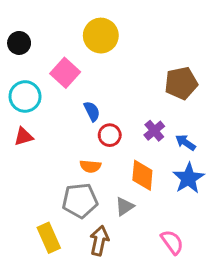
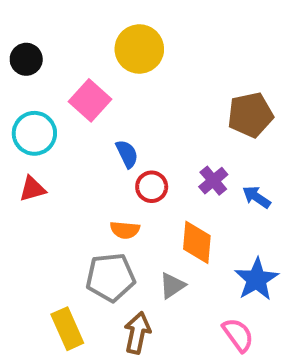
blue star: (188, 178) -> (257, 279), moved

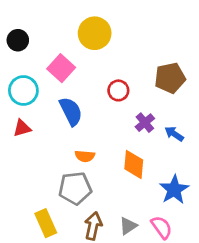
blue semicircle: (127, 154) -> (71, 111), moved, size x1.5
red circle: (152, 187) -> (118, 90), moved
gray triangle: (172, 285) -> (128, 226), moved

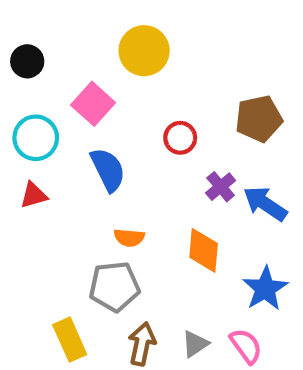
blue arrow: (174, 134) -> (265, 204), size x1.5

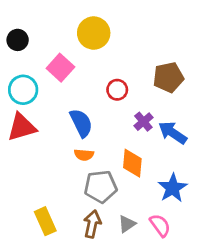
blue semicircle: (108, 170) -> (81, 123), moved
red triangle: (34, 195) -> (22, 127), size x1.6
gray pentagon: (114, 286) -> (101, 187), moved

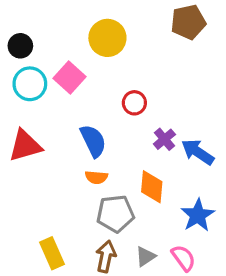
brown pentagon: (168, 77) -> (188, 22), moved
cyan circle: (23, 90) -> (30, 84), moved

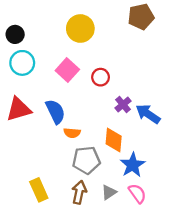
pink square: (69, 77) -> (67, 70), moved
blue semicircle: (93, 141) -> (55, 112), moved
blue star: (198, 215) -> (133, 165), moved

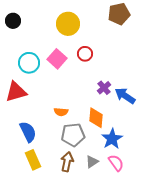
black circle: (15, 34) -> (13, 21), moved
cyan circle: (22, 63) -> (29, 63), moved
red circle: (101, 77) -> (85, 54), moved
blue semicircle: (55, 112) -> (28, 132), moved

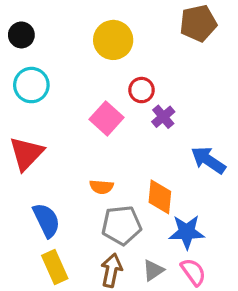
pink square: (57, 59) -> (106, 118), moved
cyan circle: (29, 63) -> (31, 85), moved
purple cross: (104, 88) -> (163, 117), moved
red triangle: (16, 92) -> (26, 153), turned -30
blue star: (112, 139) -> (187, 232), turned 30

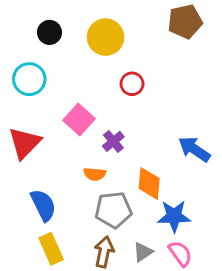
black circle: (21, 35) -> (50, 32), moved
purple cross: (163, 117) -> (113, 141), moved
pink square: (106, 118) -> (79, 120), moved

